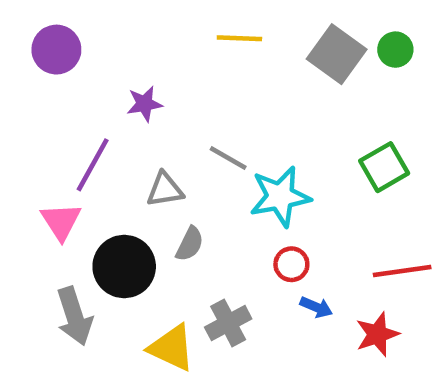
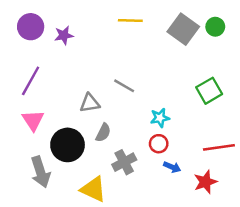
purple star: (145, 104) -> (64, 35), moved
purple line: (93, 165) -> (31, 81), moved
cyan star: (280, 196) -> (160, 118), moved, size x0.6
gray cross: (228, 323) -> (124, 162), moved

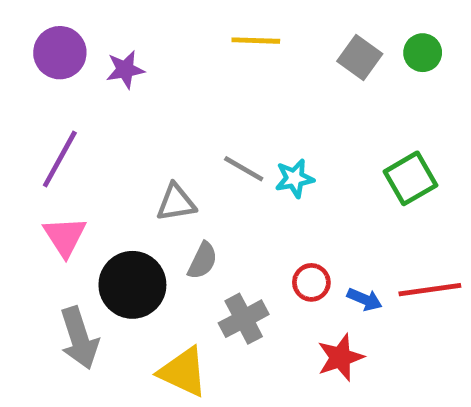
gray square: (183, 29) -> (360, 57), size x0.7
cyan star: (160, 118) -> (294, 178), moved
blue arrow: (172, 167) -> (365, 299), moved
red star: (205, 182) -> (340, 357), moved

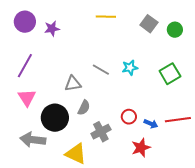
green circle: (423, 53) -> (175, 30), moved
cyan star: (294, 178) -> (130, 68), moved
gray arrow: (79, 338) -> (33, 140), turned 115

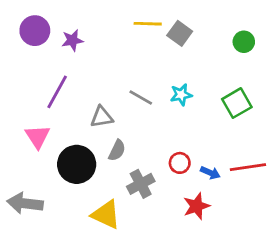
gray square: (149, 24) -> (180, 33), moved
purple line: (25, 66) -> (57, 92), moved
gray arrow: (33, 140) -> (25, 203), moved

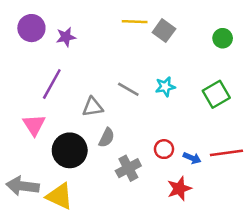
yellow triangle: (106, 215) -> (59, 196), moved

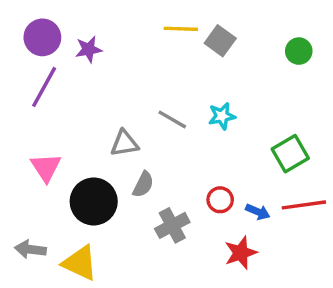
purple line: (52, 84) -> (44, 87), moved
green square: (216, 94) -> (290, 154), moved
gray arrow: (23, 186) -> (30, 249), size x0.7

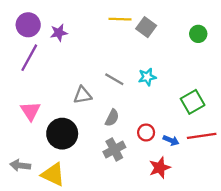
gray semicircle: (143, 184) -> (112, 118), moved

